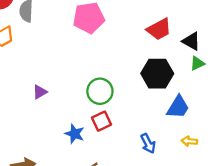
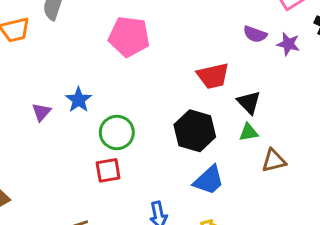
purple triangle: (40, 92) -> (41, 112), turned -35
blue star: (75, 134) -> (79, 100), moved

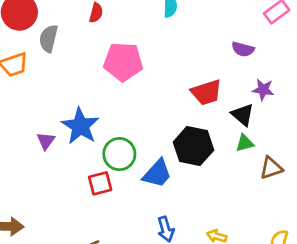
purple star: (288, 44) -> (263, 90), moved
blue star: (79, 100) -> (80, 126), size x1.5
red square: (108, 170) -> (100, 183), moved
blue trapezoid: (209, 180) -> (157, 174), moved

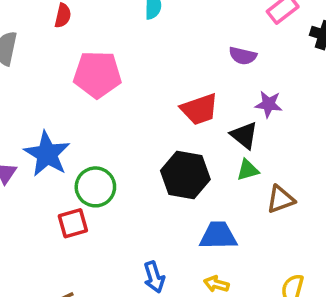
blue trapezoid: (157, 174) -> (218, 236), moved, turned -132

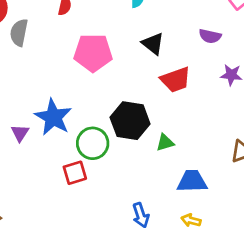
black triangle: (244, 135) -> (153, 44), moved
green triangle: (248, 170) -> (165, 143), moved
black hexagon: (185, 175) -> (130, 121), moved

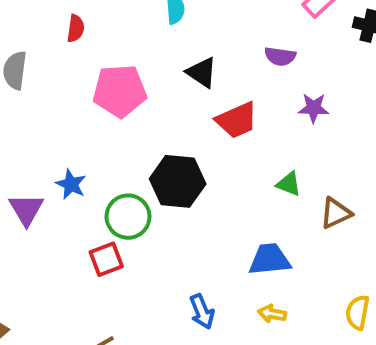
blue star: (53, 117) -> (71, 184), size x0.6
purple triangle: (20, 133) -> (26, 209), size x1.4
green triangle: (165, 143) -> (289, 184), moved, turned 42

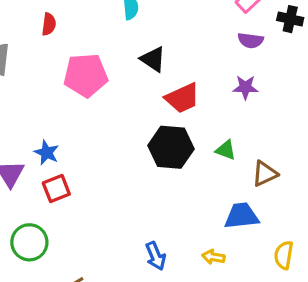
purple semicircle: (280, 56) -> (251, 40), moved
black hexagon: (178, 181) -> (171, 147), moved
green circle: (128, 217) -> (29, 242), moved
red square: (106, 259) -> (56, 188), moved
blue trapezoid: (270, 259) -> (242, 216), moved

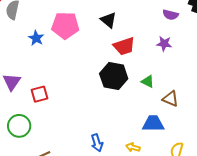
blue star: (47, 153) -> (36, 38), moved
brown triangle: (265, 174) -> (170, 99), turned 42

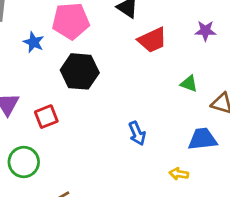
black hexagon: (114, 76) -> (80, 71), moved
blue arrow: (97, 143) -> (137, 133), moved

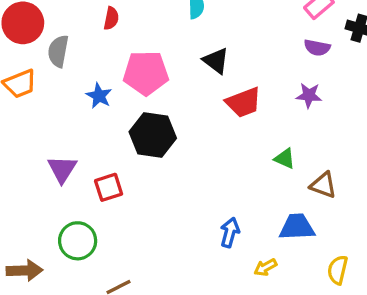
blue arrow: (137, 133) -> (230, 232), moved, turned -145
yellow arrow: (179, 174) -> (265, 267), turned -42

